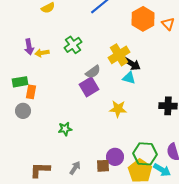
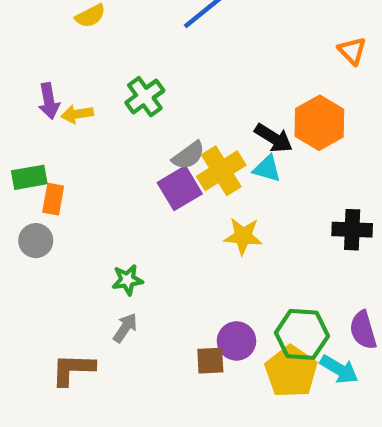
orange hexagon: (143, 19) -> (319, 123), moved
yellow cross: (119, 55) -> (221, 171), moved
gray arrow: (75, 168) -> (125, 328), moved

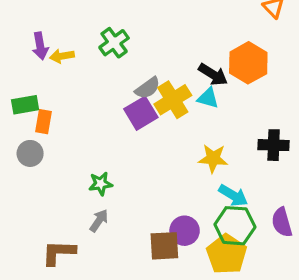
yellow star: (243, 236) -> (213, 159), moved
brown square: (210, 361) -> (164, 246), size x1.4
cyan arrow: (339, 369) -> (233, 195), moved

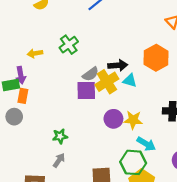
purple arrow: (40, 46) -> (21, 75), moved
black arrow: (213, 75) -> (118, 65), moved, turned -36
purple square: (141, 113) -> (86, 90), turned 30
green hexagon: (235, 226) -> (133, 162), moved
purple circle: (185, 231) -> (113, 119), moved

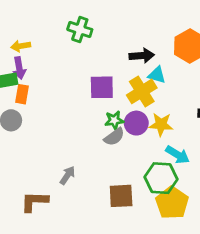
green cross: (69, 45) -> (80, 30), turned -36
yellow arrow: (35, 53) -> (21, 46), moved
gray semicircle: (91, 74) -> (114, 137), moved
yellow cross: (107, 82) -> (142, 91), moved
green star: (60, 136) -> (114, 120), moved

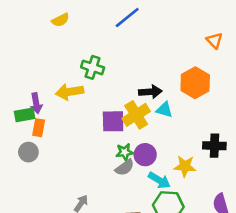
yellow arrow: (21, 46) -> (69, 92), moved, size x1.5
yellow cross: (142, 91) -> (136, 115), moved
yellow star: (161, 124) -> (185, 166), moved
cyan arrow: (178, 155) -> (159, 180), moved

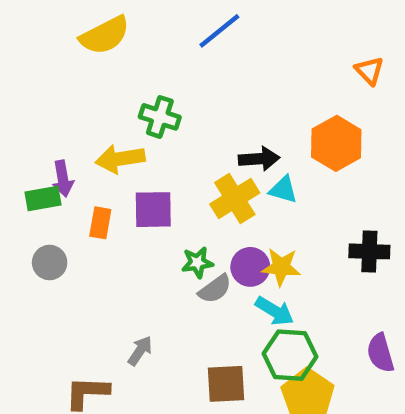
yellow semicircle: (60, 20) -> (105, 35), size x1.6
purple square: (113, 121) -> (153, 210), moved
orange rectangle: (39, 128) -> (100, 223), moved
green star: (125, 152) -> (197, 262), moved
yellow star: (185, 166) -> (281, 267), moved

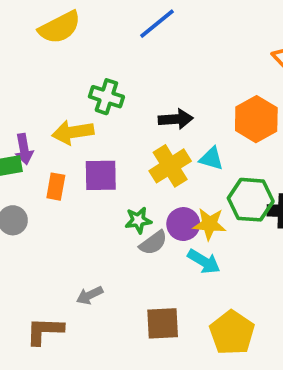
black arrow: (259, 159) -> (176, 119), moved
gray arrow: (140, 351) -> (90, 295), turned -150
green hexagon: (290, 355) -> (251, 200), moved

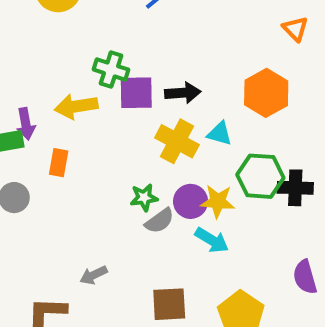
yellow cross: (170, 166) -> (177, 141), turned -30
purple square: (101, 175) -> (136, 93), moved

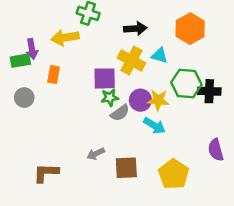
purple square: (136, 93) -> (105, 78), moved
gray arrow: (94, 275) -> (96, 154), moved

